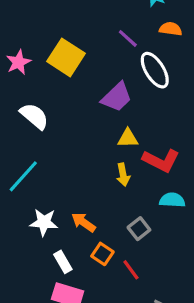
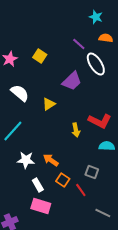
yellow square: (66, 57) -> (40, 56), size x0.6
yellow triangle: (128, 138) -> (49, 104), moved, turned -32
gray square: (139, 229) -> (92, 172), moved, turned -32

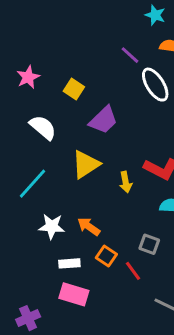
yellow square: (40, 56) -> (74, 89), moved
purple trapezoid: (72, 81) -> (103, 120), moved
yellow triangle: (49, 104) -> (86, 164), moved, size x1.5
white rectangle: (38, 185) -> (69, 263), turned -64

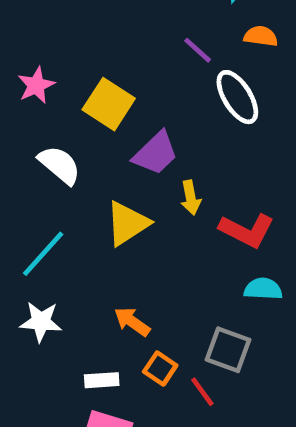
yellow square: (74, 89) -> (109, 104), size x1.5
yellow arrow: (126, 182) -> (191, 198), moved
white star: (52, 226) -> (41, 322), moved
gray square: (149, 244) -> (228, 350), size x1.4

